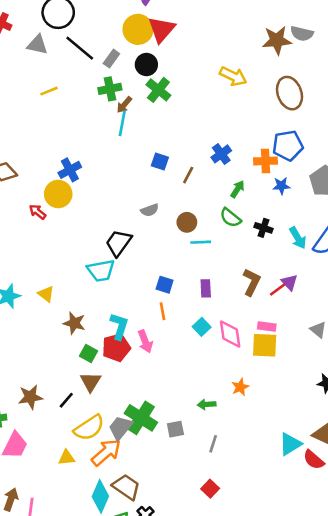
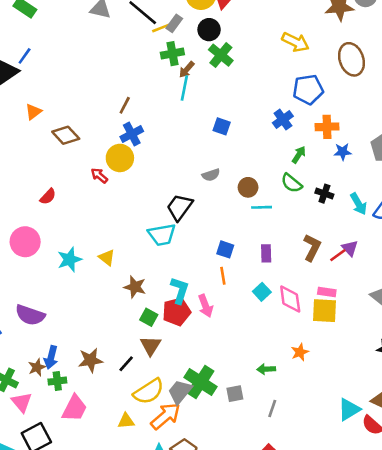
yellow line: (49, 91) -> (161, 28), moved
blue pentagon: (288, 146) -> (308, 90), moved
brown line: (188, 175) -> (125, 105), moved

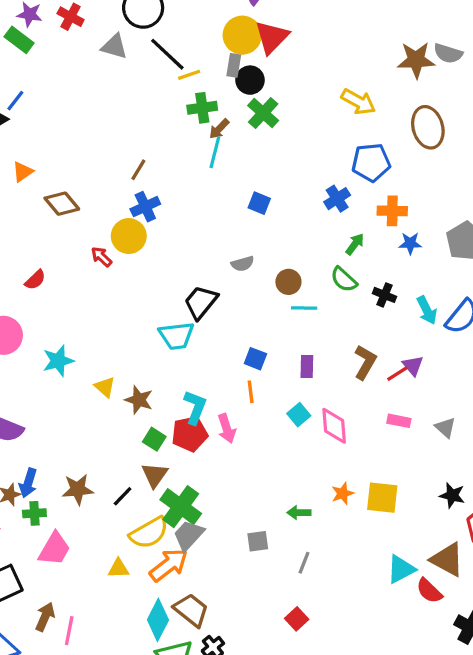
gray rectangle: (174, 23) -> (234, 65), moved, turned -30
yellow triangle: (107, 258) -> (105, 387), moved
pink rectangle: (327, 292) -> (399, 421), moved
yellow square: (325, 311) -> (382, 498), moved
green cross: (200, 382) -> (181, 507), moved

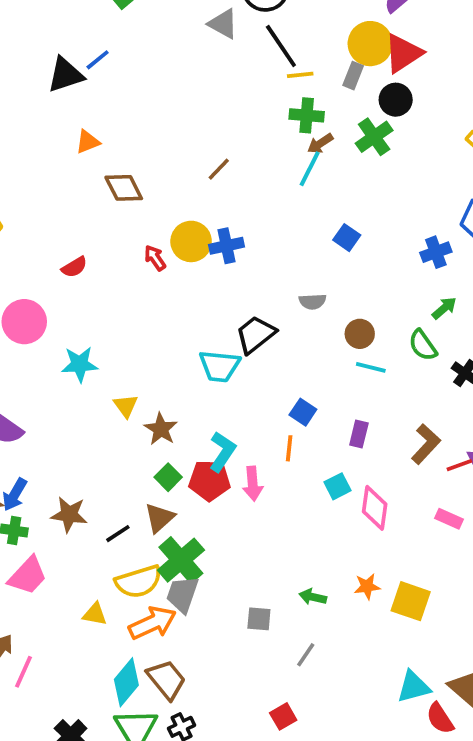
black circle: (250, 80) -> (396, 100), moved
blue cross: (145, 207) -> (227, 246), moved
gray trapezoid: (189, 535) -> (182, 594), turned -36

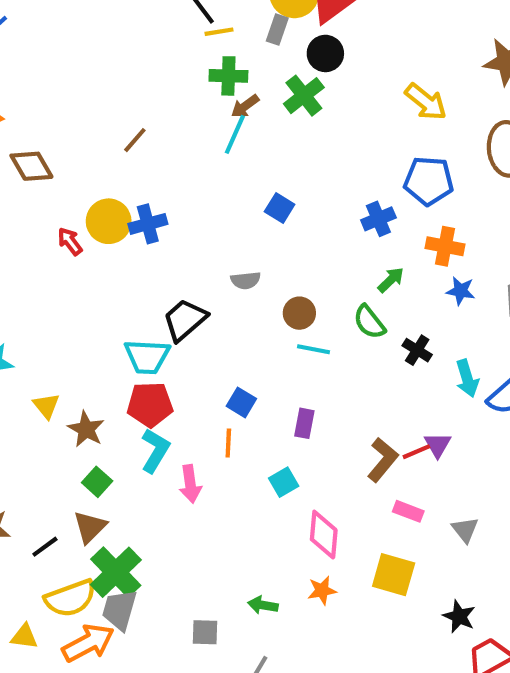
brown L-shape: (426, 444) -> (383, 460), moved
red pentagon: (209, 480) -> (150, 405), moved
pink diamond: (375, 508) -> (324, 535), moved
yellow square: (411, 601) -> (394, 575), moved

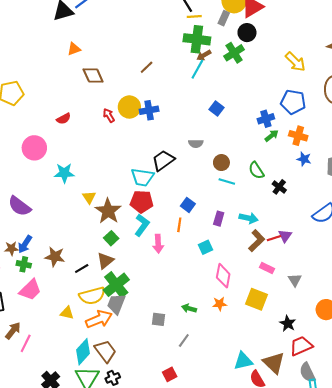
green cross: (228, 76) -> (197, 39), size x1.4
green arrow: (391, 280) -> (272, 136), moved
cyan arrow: (467, 378) -> (249, 218), moved, turned -66
brown star: (86, 429) -> (108, 211), size x1.4

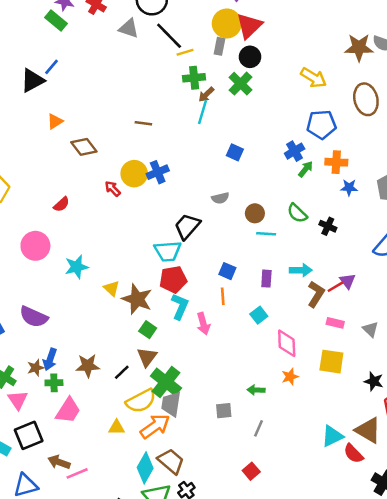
green cross: (197, 39) -> (194, 78), size x0.7
brown line: (147, 67) -> (143, 123), turned 64
brown arrow: (13, 331) -> (59, 462), turned -96
pink line: (26, 343) -> (77, 473), turned 54

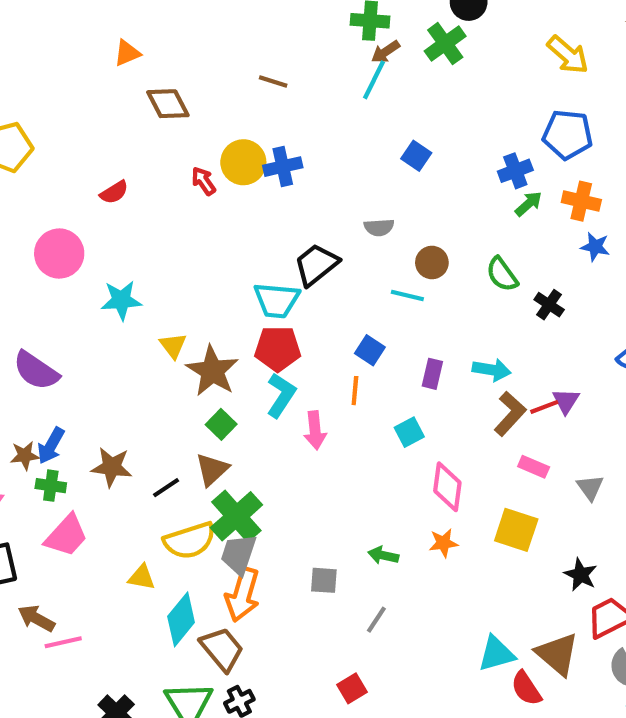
cyan line: (266, 234) -> (407, 296), moved
orange arrow: (155, 426) -> (243, 595), moved, turned 132
cyan diamond: (145, 468) -> (181, 619), moved

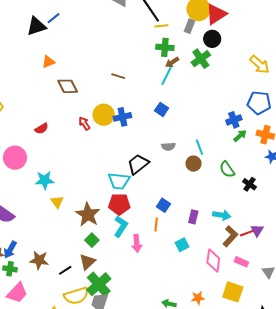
blue square: (416, 156) -> (162, 109), moved
cyan line: (407, 296) -> (199, 147), moved, turned 56
yellow triangle: (173, 346) -> (57, 202), moved
pink diamond: (447, 487) -> (213, 260), moved

